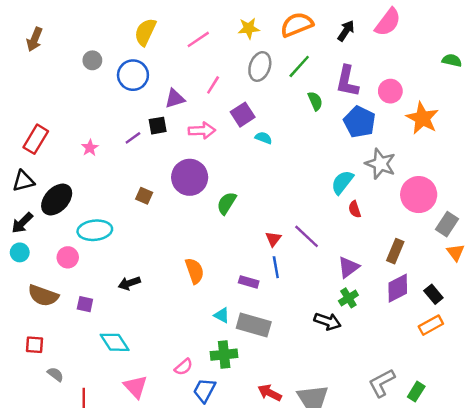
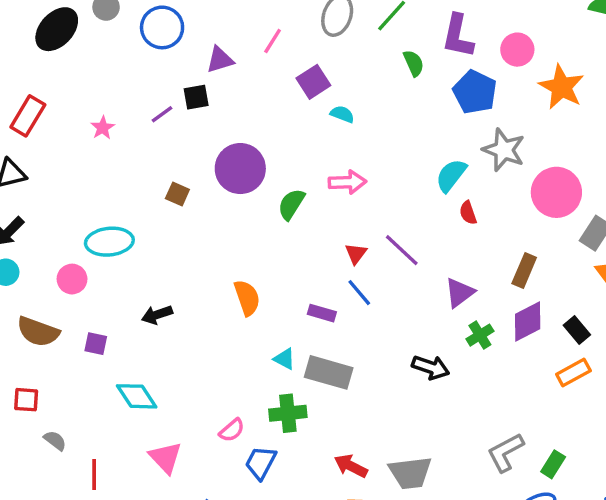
pink arrow: (202, 131) -> (347, 182), moved
black ellipse: (57, 199) -> (57, 29), moved
blue line: (276, 267) -> (359, 293), turned -30
green cross: (348, 298) -> (480, 335), moved

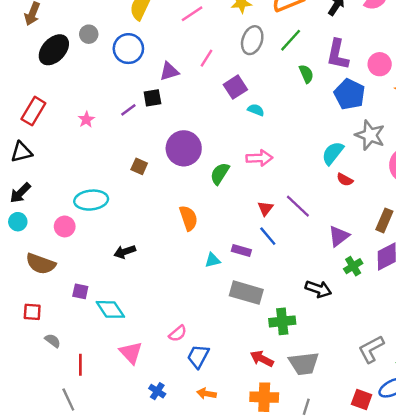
red semicircle: (468, 213) -> (345, 180), turned -42
orange semicircle: (247, 298) -> (188, 218), moved
purple square: (96, 344) -> (80, 291), moved
cyan triangle: (284, 359) -> (213, 260), moved, turned -42
green cross: (288, 413) -> (282, 321), moved

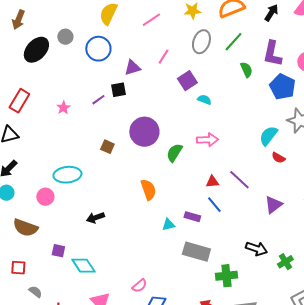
red triangle: (265, 208) -> (212, 182), turned 48
green cross: (353, 266) -> (285, 262), moved

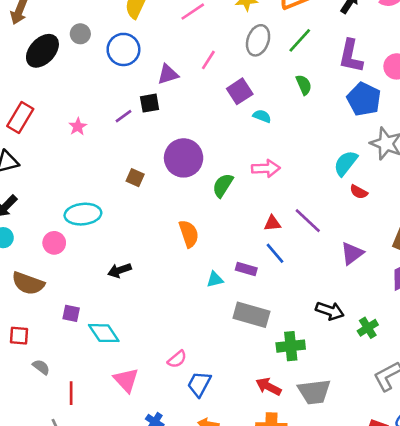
green semicircle: (246, 70) -> (304, 85), moved

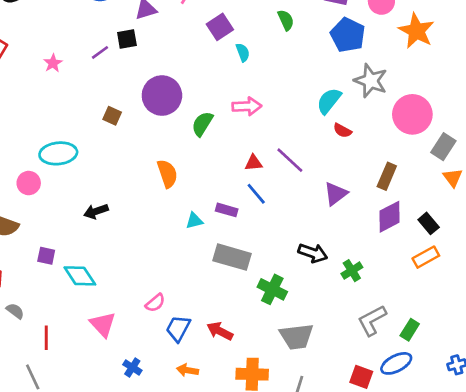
cyan semicircle: (262, 116) -> (243, 52), turned 48
green cross: (291, 346) -> (272, 289), turned 32
red arrow: (268, 387) -> (220, 331), moved

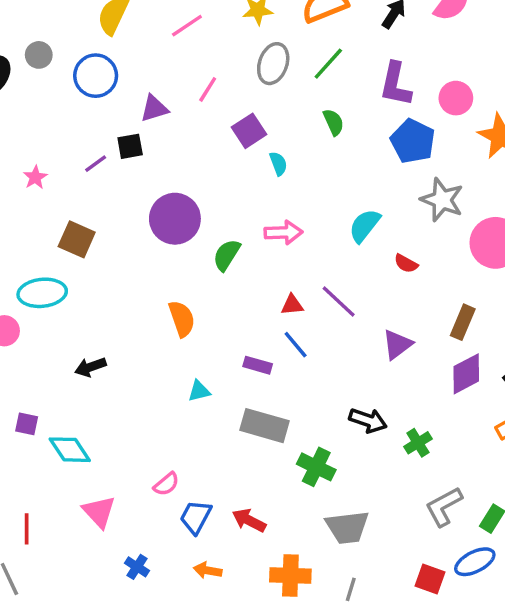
cyan semicircle: (329, 101) -> (365, 226), moved
brown square: (112, 116) -> (77, 239), moved, size x1.5
cyan triangle: (194, 221) -> (199, 391), moved

